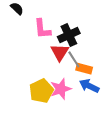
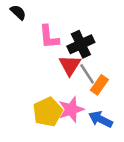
orange rectangle: (84, 69) -> (99, 85), turned -70
blue arrow: (89, 86) -> (101, 119), moved

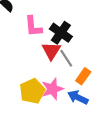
black cross: (81, 44) -> (61, 33), turned -30
orange rectangle: (99, 85) -> (83, 76), moved

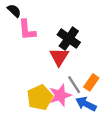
pink L-shape: (33, 26) -> (27, 30), moved
gray line: (66, 58) -> (74, 85), moved

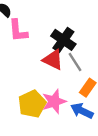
red triangle: (59, 57) -> (53, 60), turned -36
gray line: (74, 85) -> (75, 62), moved

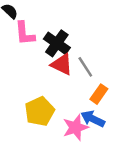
black cross: (63, 40) -> (57, 43), moved
pink star: (54, 102) -> (75, 128), moved

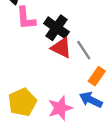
yellow pentagon: (40, 111) -> (22, 102), moved
pink star: (75, 128) -> (60, 108), moved

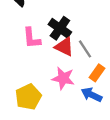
pink L-shape: (26, 18) -> (32, 38), moved
pink star: (60, 108) -> (63, 78), moved, turned 30

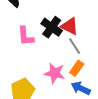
red triangle: (64, 47) -> (70, 26), moved
orange rectangle: (97, 73) -> (77, 68), moved

